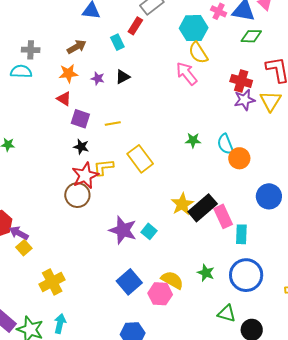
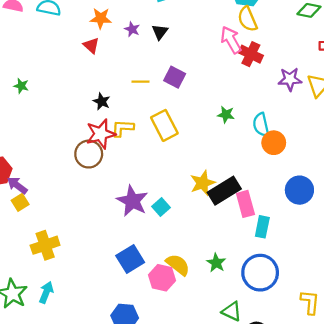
black triangle: (123, 77) -> (160, 32), turned -35
red cross: (241, 81) -> (251, 54), moved
purple square: (80, 119) -> (175, 77), moved

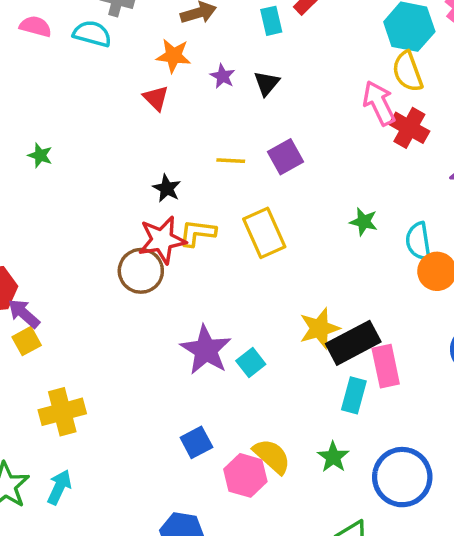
purple square: (175, 77) -> (286, 157), turned 30
cyan rectangle: (262, 227) -> (354, 395), moved
blue square: (130, 259) -> (196, 442), size x0.7

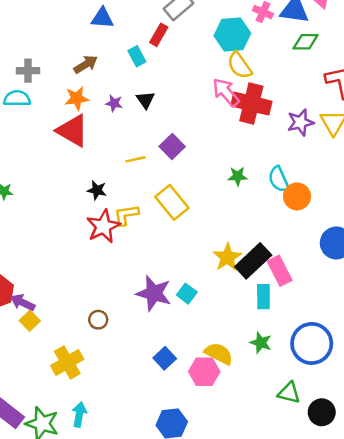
red triangle: (156, 98) -> (73, 131), size x1.8
red cross: (409, 128) -> (251, 104), size x1.4
brown circle: (141, 271) -> (98, 320), moved, size x0.6

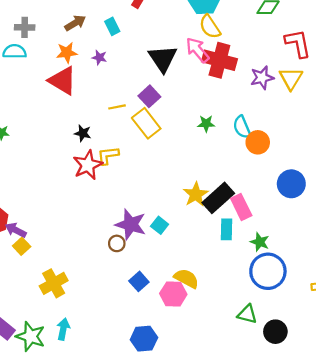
cyan rectangle: (137, 56) -> (112, 26), moved
black triangle: (145, 100) -> (163, 59), moved, size x1.8
yellow rectangle: (172, 202) -> (146, 123), moved
brown circle: (98, 320) -> (117, 243), moved
green star: (261, 343) -> (260, 242), moved

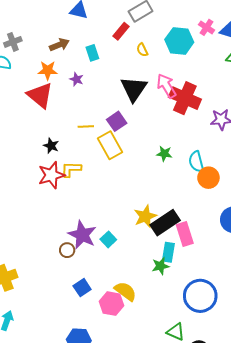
gray cross: (25, 27) -> (13, 42), turned -30
yellow semicircle: (210, 27) -> (142, 50), moved, size x0.6
green star: (260, 242) -> (160, 266), moved, turned 30

